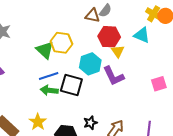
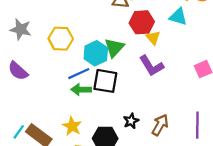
yellow hexagon: (61, 43) -> (61, 39), moved
green triangle: (45, 50) -> (114, 48), moved, turned 36
cyan hexagon: (90, 64) -> (96, 53), moved

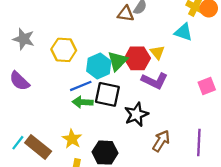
red hexagon: (142, 22) -> (137, 58), moved
purple L-shape: (151, 66) -> (155, 81), turned -35
black star: (131, 121) -> (136, 114), moved, size x1.5

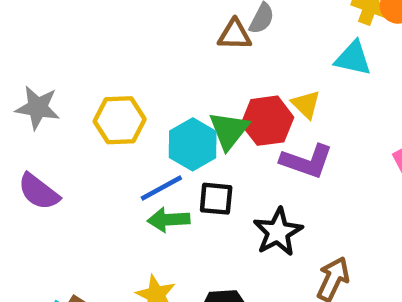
black square: (107, 94) -> (216, 199), size x0.7

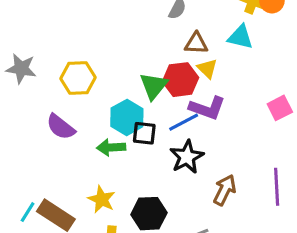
brown triangle: (235, 35) -> (196, 43), moved
cyan hexagon: (193, 144) -> (127, 117), moved
blue line: (161, 188) -> (184, 122), moved
purple semicircle: (39, 192) -> (61, 127), moved

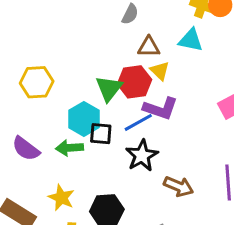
purple semicircle: (61, 127) -> (26, 149), moved
brown arrow: (225, 190) -> (179, 186), turned 88

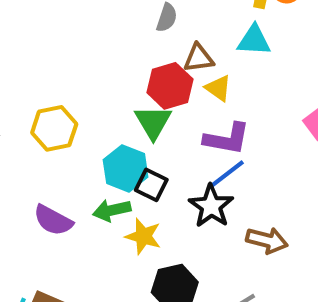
red hexagon: (134, 82) -> (170, 86), moved
blue line: (138, 122) -> (227, 174), moved
black square: (101, 134) -> (151, 185), turned 30
yellow star: (61, 198) -> (143, 236), moved

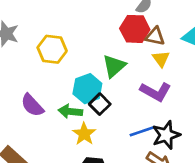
red hexagon: (170, 86) -> (135, 29), moved
blue line: (227, 174) -> (142, 131), moved
black star: (211, 206) -> (166, 135), moved

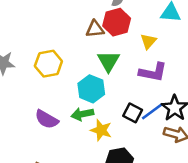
brown triangle: (155, 36) -> (95, 29), moved
yellow triangle: (161, 59) -> (148, 41), turned 35
black square: (100, 104) -> (133, 113), moved

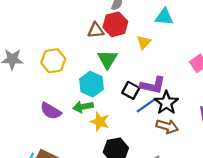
purple L-shape: (153, 72) -> (153, 85), moved
black square: (133, 113) -> (131, 90), moved

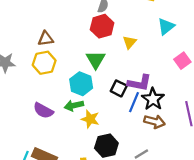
cyan triangle: (164, 17) -> (166, 27), moved, turned -42
brown triangle: (96, 30) -> (46, 39), moved
blue line: (146, 105) -> (134, 102), turned -30

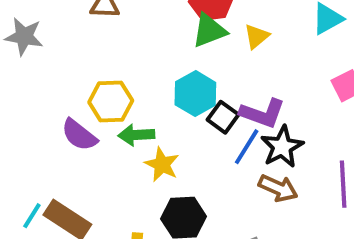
green triangle: (96, 60) -> (209, 31), moved, turned 30
yellow hexagon: (44, 63) -> (111, 101), moved
cyan hexagon: (81, 84) -> (195, 94), moved

